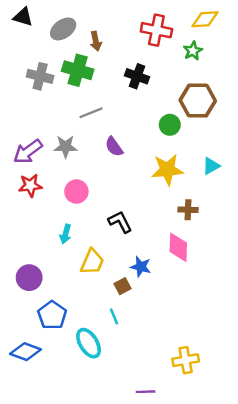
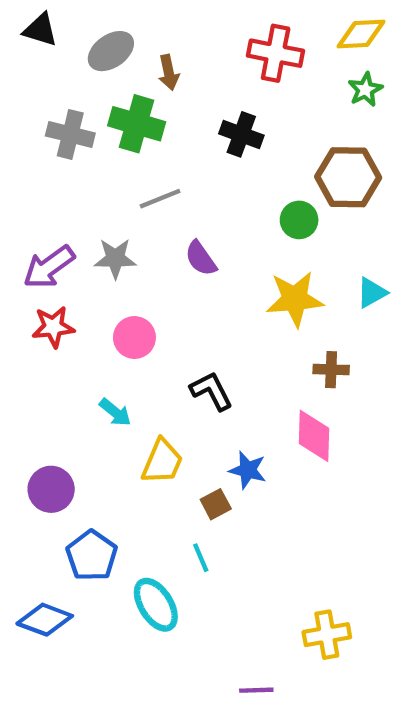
green star: (193, 51) -> (365, 90), moved
cyan arrow: (65, 234) -> (115, 412), turned -66

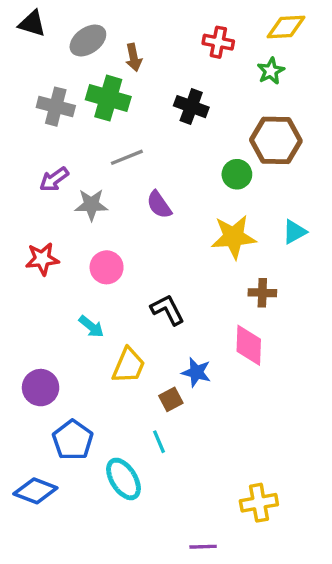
red cross: (276, 53) -> (218, 42), size x0.7
green star: (365, 90) -> (271, 71), moved
purple arrow: (49, 267) -> (54, 179), moved, size x0.7

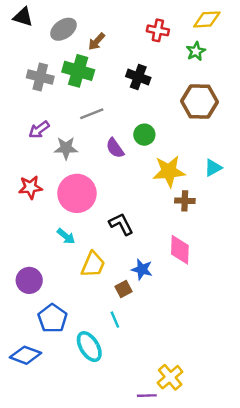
brown arrow: (134, 57) -> (97, 41), turned 54
green circle: (237, 174) -> (144, 135), moved
pink circle: (107, 267) -> (77, 193), size x1.6
brown cross: (262, 293) -> (185, 201), moved
yellow cross: (259, 503) -> (170, 377), moved, turned -30

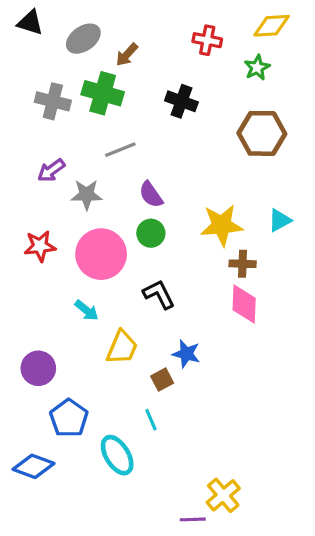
green circle: (144, 135) -> (151, 233), moved
pink diamond: (180, 250) -> (244, 304), moved

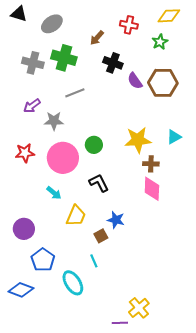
brown arrow: (127, 55) -> (97, 38), moved
purple semicircle: (151, 195) -> (135, 81), moved

